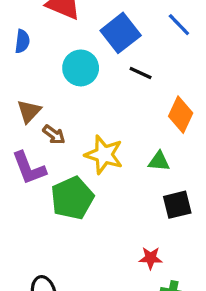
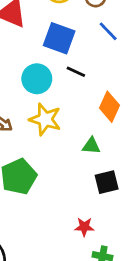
blue square: (121, 33) -> (59, 38), turned -32
cyan circle: (81, 68) -> (37, 79), moved
yellow star: (104, 155) -> (45, 119), moved

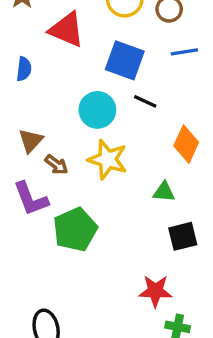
blue line: (108, 31) -> (184, 52), turned -55
red star: (84, 227) -> (155, 291), size x1.4

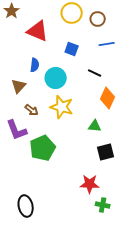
blue square: (125, 60) -> (72, 49), size x0.6
blue semicircle: (24, 69) -> (35, 65), moved
black line: (145, 101) -> (95, 73), moved
brown triangle: (31, 141) -> (19, 86), moved

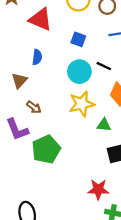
cyan circle: (56, 78) -> (79, 72), moved
yellow star: (62, 107) -> (82, 104), moved, turned -30

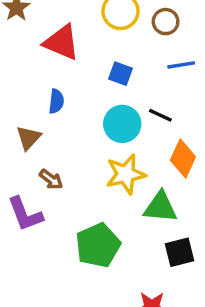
green triangle: (104, 125) -> (160, 207), size x1.5
green pentagon: (46, 149) -> (98, 245), moved

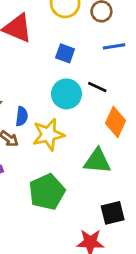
blue semicircle: (56, 101) -> (22, 116), moved
yellow star: (126, 174) -> (48, 135), moved
black square: (179, 252) -> (113, 213), moved

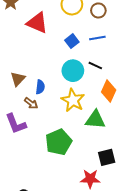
blue line: (114, 46) -> (97, 38), moved
blue square: (65, 53) -> (72, 41), turned 32
yellow star: (48, 135) -> (73, 100), moved, turned -30

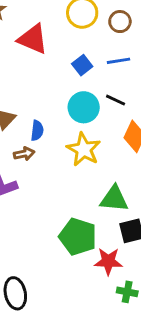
brown arrow: (31, 103) -> (24, 154), turned -48
green triangle: (95, 120) -> (114, 199), moved
green pentagon: (59, 142) -> (78, 237), moved, turned -30

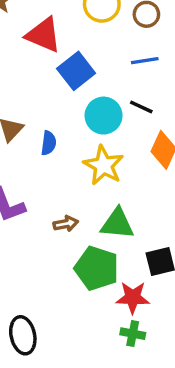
blue square: (82, 65) -> (76, 71), moved, size x1.5
brown arrow: (24, 154) -> (66, 224), moved
green triangle: (114, 199) -> (117, 224), moved
green cross: (127, 292) -> (133, 334), moved

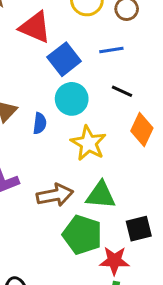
blue line: (145, 61) -> (111, 50), moved
cyan circle: (104, 116) -> (72, 99), moved
brown arrow: (66, 224) -> (55, 195), size x1.6

